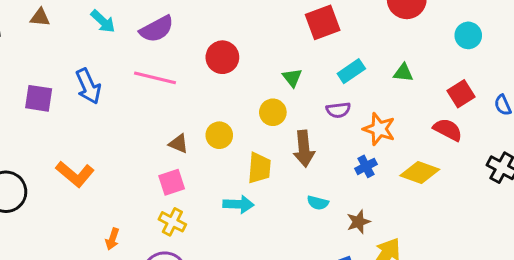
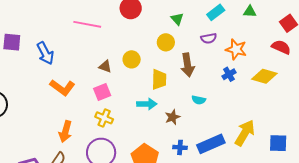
blue arrow: (88, 86) -> (45, 53), moved
orange L-shape: (75, 174) -> (62, 88), moved
brown star: (358, 222) -> (172, 117), moved
orange arrow: (112, 239) -> (65, 131), size x1.5

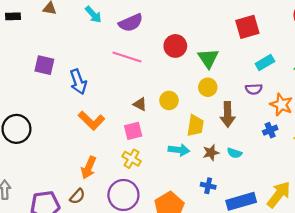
green triangle: (177, 19) -> (208, 58), moved, size x1.5
brown star: (172, 117) -> (211, 153), moved
blue cross: (180, 147) -> (208, 186), moved

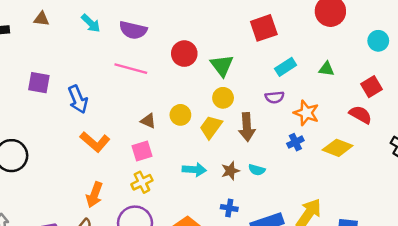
purple semicircle: (131, 23) -> (133, 30), turned 40
yellow trapezoid: (195, 126) -> (211, 127), moved, turned -150
yellow cross: (132, 159) -> (142, 182), turned 36

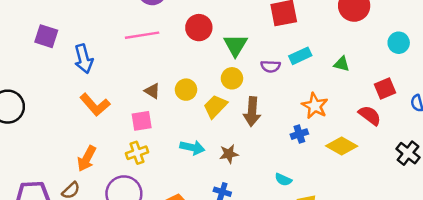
pink line: (131, 69) -> (142, 35), turned -32
purple semicircle: (275, 97) -> (271, 66), moved
cyan semicircle: (257, 170) -> (283, 180), moved

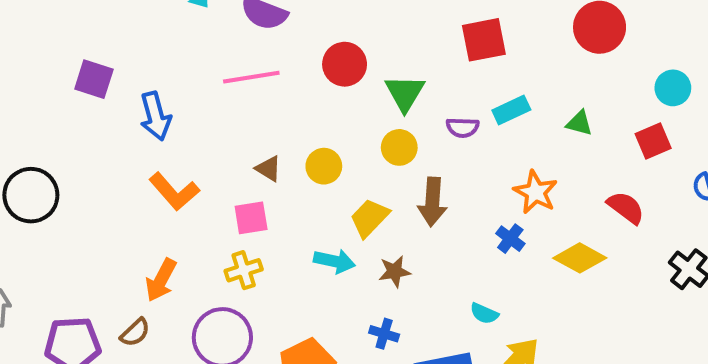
red square: (385, 88) -> (653, 141), moved
yellow trapezoid: (215, 106) -> (370, 218), moved
blue cross: (299, 134) -> (510, 239), turned -35

